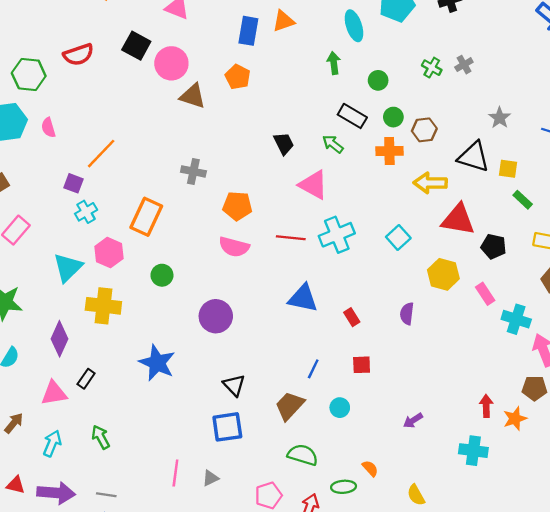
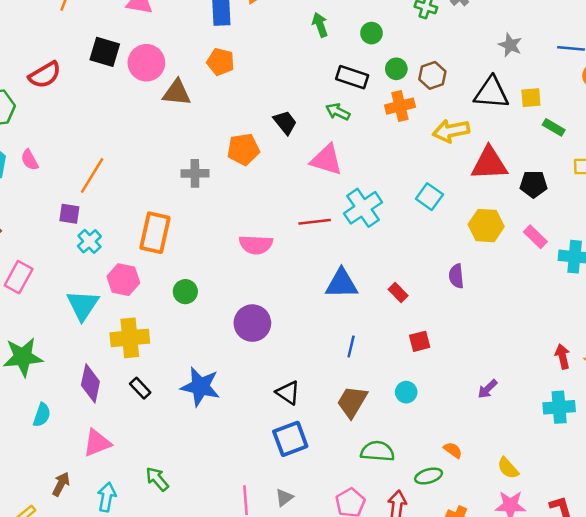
orange pentagon: (237, 206) -> (243, 149), moved
blue line: (313, 369) -> (351, 347), moved
black rectangle: (86, 379) -> (140, 388), moved, turned -66

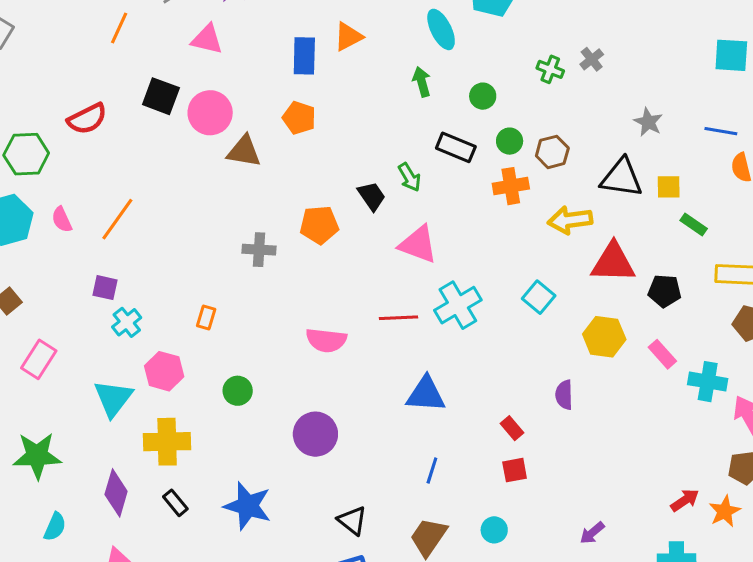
green arrow: (338, 112) -> (409, 177), moved, turned -150
orange line: (92, 176) -> (117, 219), moved
orange rectangle: (155, 233) -> (206, 317), size x0.5
red rectangle: (398, 293) -> (512, 428), moved
red arrow: (563, 356) -> (685, 500), turned 65

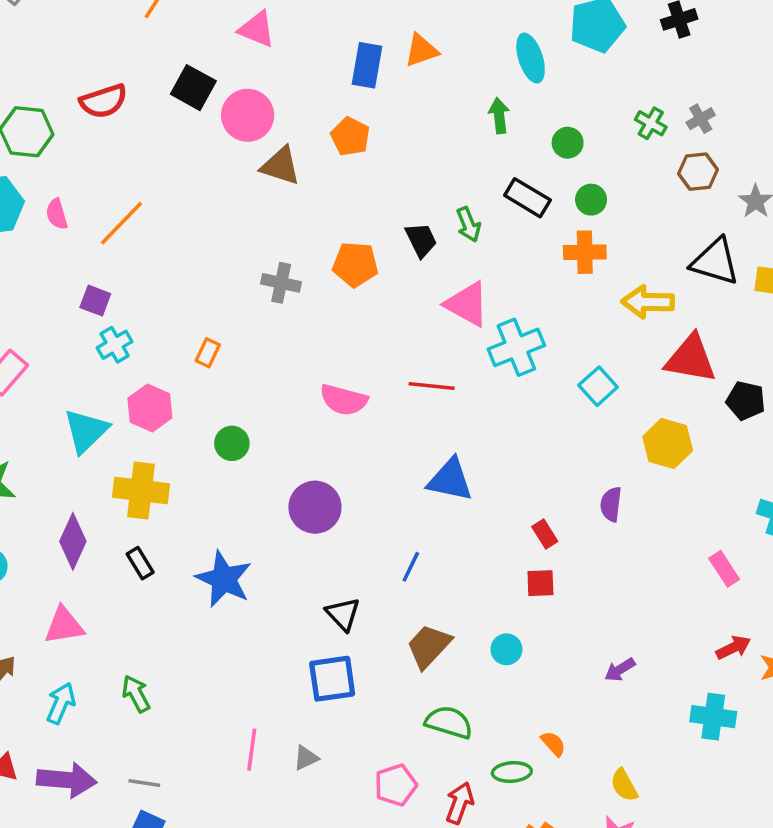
brown hexagon: (552, 152) -> (698, 172), moved
cyan cross: (458, 305) -> (516, 347), moved
pink rectangle: (662, 354) -> (724, 569), moved
blue line: (432, 471) -> (411, 567), moved

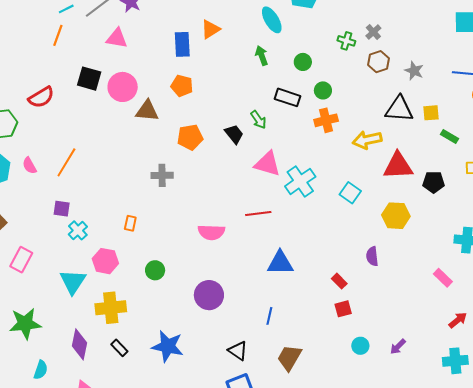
orange pentagon: (355, 264) -> (190, 137), moved
cyan circle: (506, 649) -> (360, 346), moved

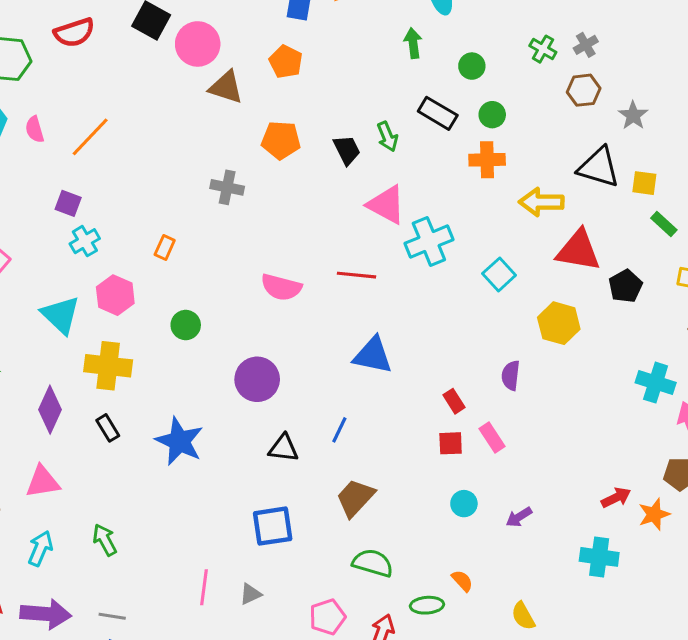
black pentagon: (434, 182) -> (625, 286), turned 30
pink rectangle: (443, 278) -> (492, 438), moved
cyan triangle: (73, 282) -> (61, 315), turned -32
black triangle: (238, 351) -> (283, 448), moved, turned -40

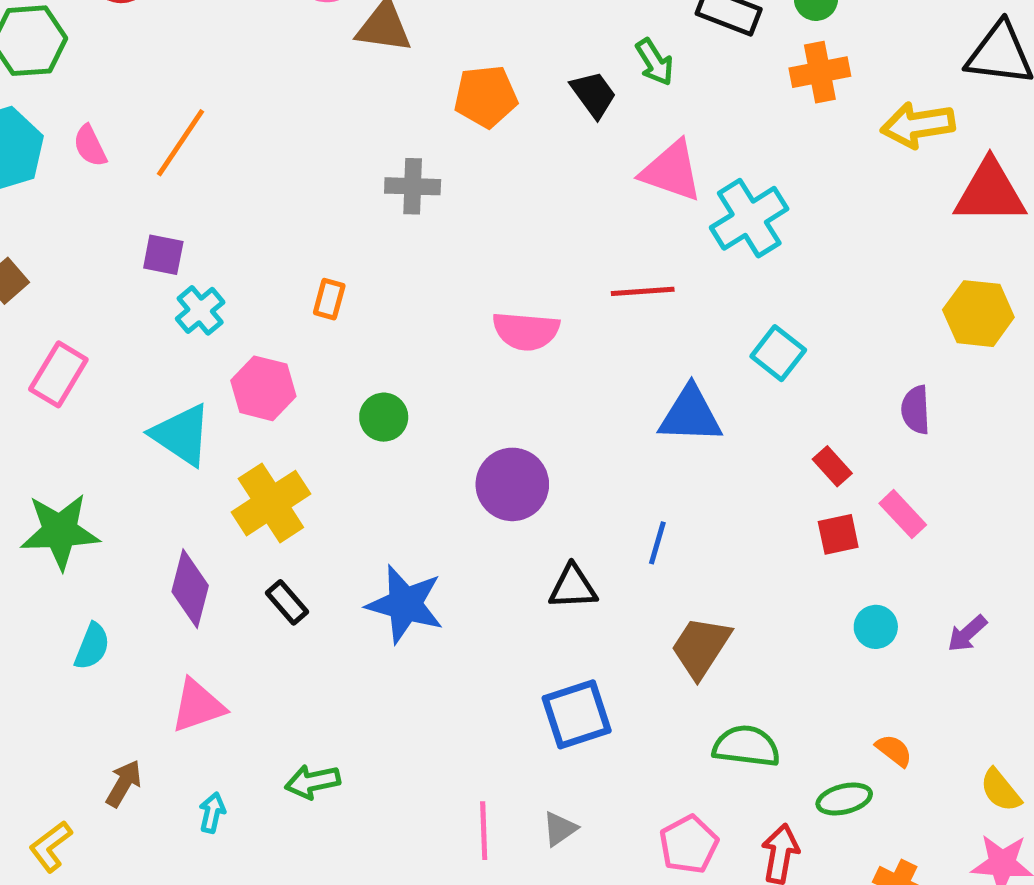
cyan square: (499, 274) -> (778, 353), moved
yellow cross: (108, 366) -> (271, 503), turned -30
green arrow: (105, 540) -> (313, 782), turned -64
cyan arrow: (40, 548) -> (212, 813), size x0.7

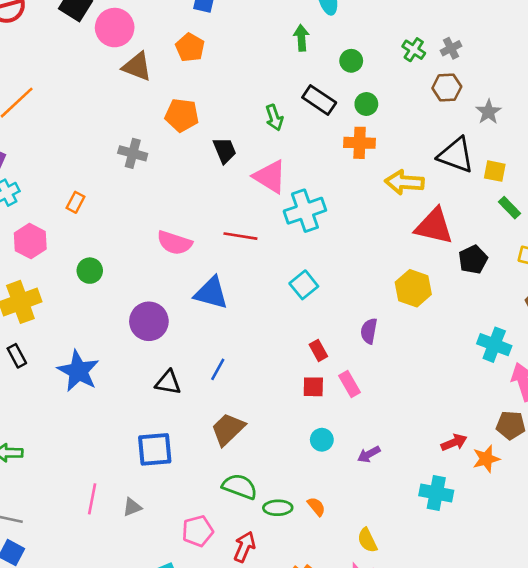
black trapezoid: (594, 94) -> (225, 150), moved
blue triangle: (690, 415) -> (211, 293), moved
green ellipse: (844, 799) -> (278, 508), moved

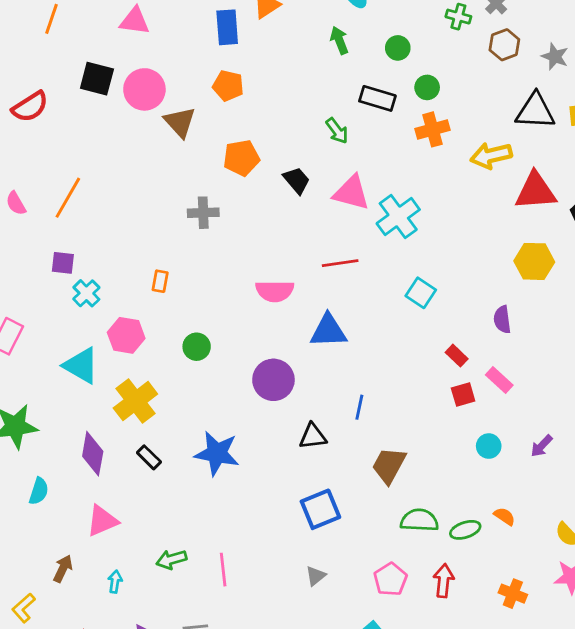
brown triangle: (137, 66) -> (180, 122), turned 44
pink line: (92, 499) -> (223, 570), moved

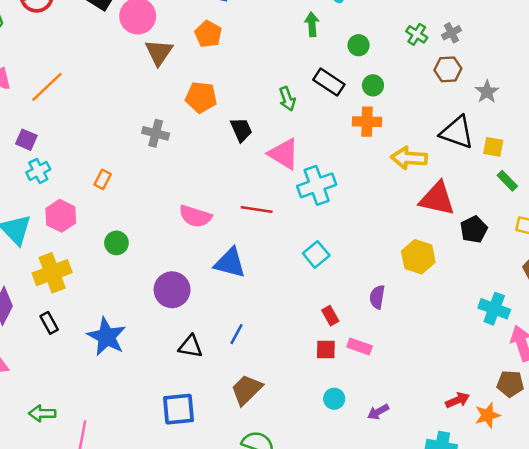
pink rectangle: (499, 380) -> (360, 347), turned -40

